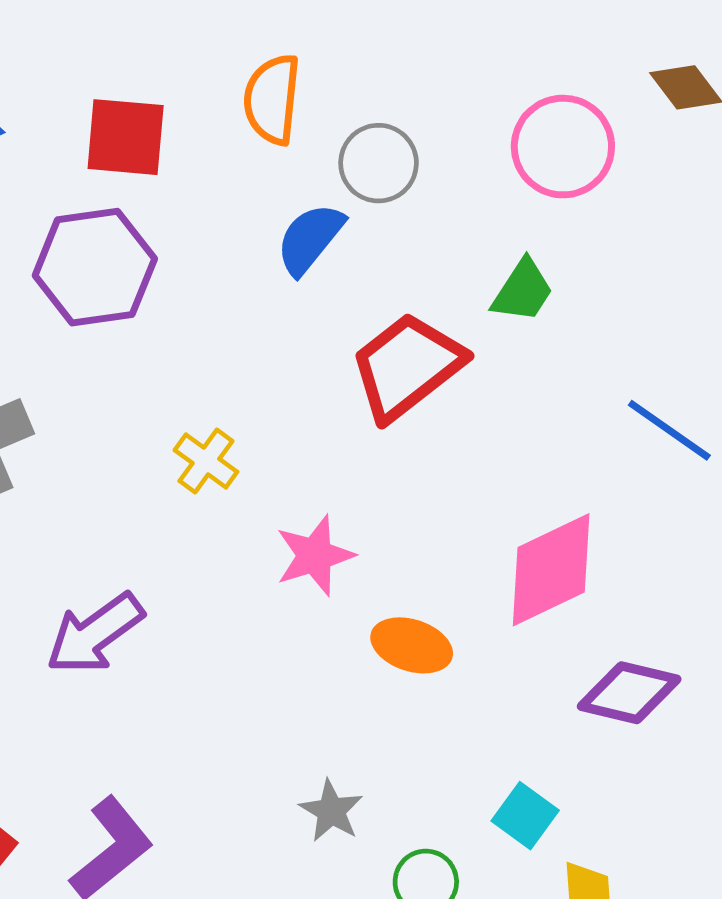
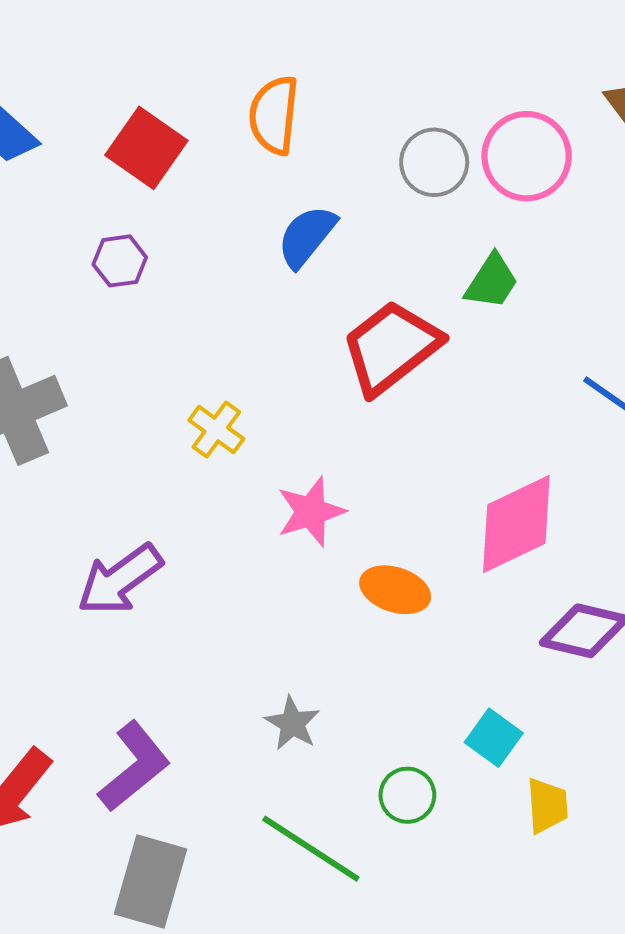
red square: (126, 137) -> (146, 148), turned 30
gray circle: (379, 163) -> (434, 162), moved
purple hexagon: (95, 267) -> (120, 261), size x0.5
gray star: (331, 811) -> (292, 723), moved

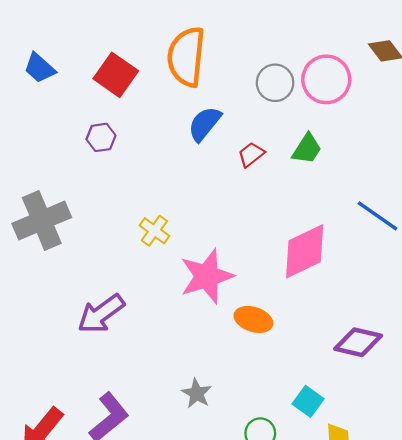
orange semicircle: (274, 115) -> (186, 57), size x1.4
red trapezoid: (391, 347) -> (251, 154), moved, size x0.5
pink star: (311, 512) -> (207, 276), size x1.4
pink diamond: (516, 524) -> (305, 251), moved

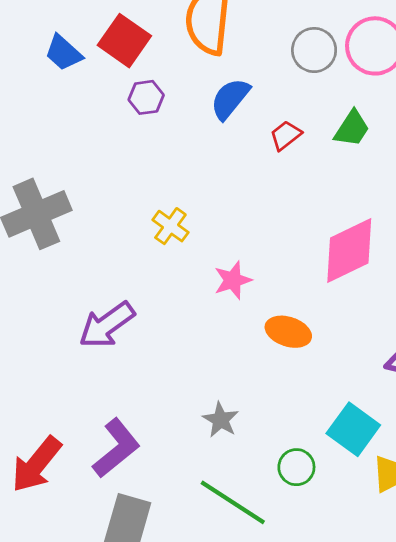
blue trapezoid: (40, 68) -> (63, 53), moved
purple hexagon: (101, 137) -> (146, 97), moved
pink star: (207, 276) -> (233, 280), size x0.6
cyan square: (308, 401) -> (353, 429), size x1.4

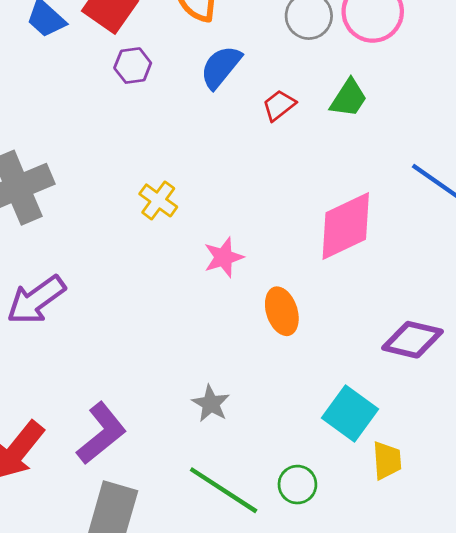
purple arrow: (107, 325) -> (36, 300), moved
orange ellipse: (288, 332) -> (282, 311), turned 54
green circle: (296, 467) -> (297, 485), moved

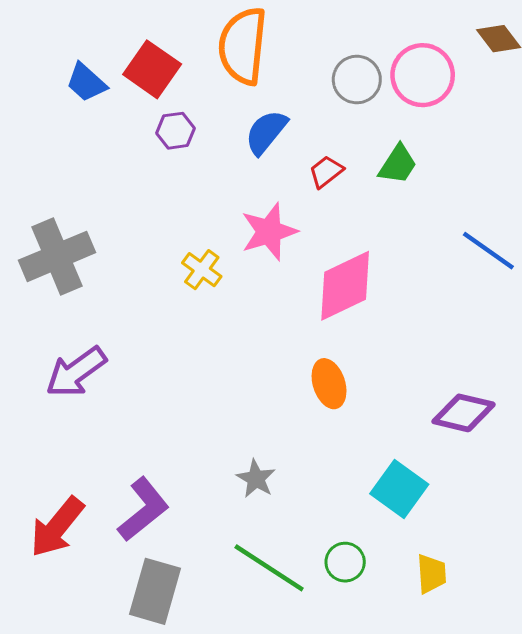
pink diamond: (346, 226) -> (345, 286), moved
pink star: (224, 257) -> (269, 232), moved, size x1.4
yellow trapezoid: (387, 460) -> (431, 574), moved

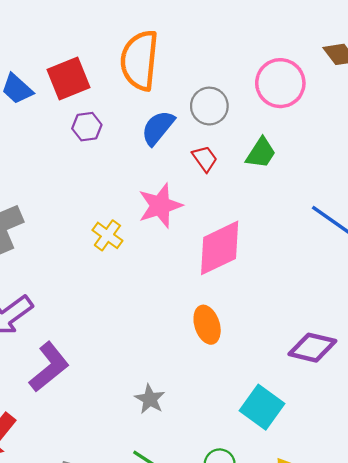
red square: (152, 69) -> (69, 79), turned 33
gray circle: (357, 80) -> (209, 106), moved
red trapezoid: (326, 172) -> (205, 159), turned 92
purple L-shape: (143, 509) -> (49, 367), moved

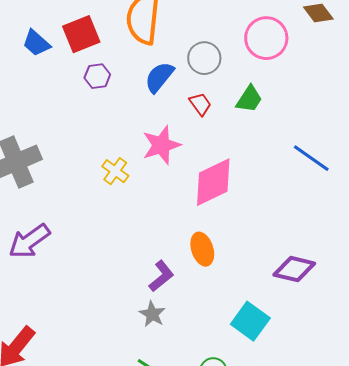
purple L-shape: (49, 367) -> (161, 276), moved, size x0.7

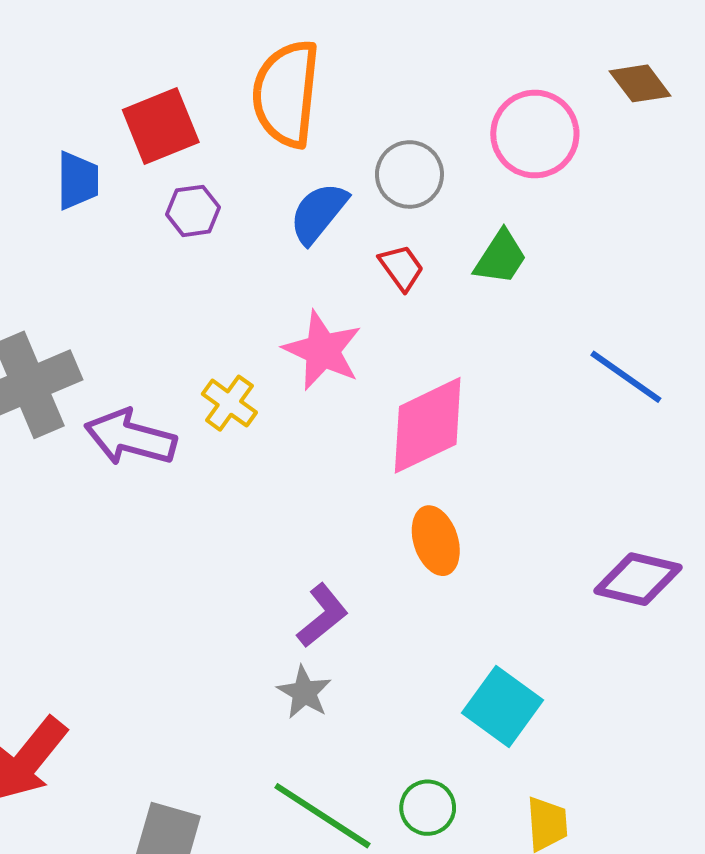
blue trapezoid: (36, 43) -> (78, 181), moved, turned -132
pink star: (161, 145) -> (322, 350), turned -30
purple arrow: (29, 241) -> (130, 437), moved, turned 51
orange ellipse: (202, 249) -> (436, 541), moved
purple diamond: (294, 269) -> (638, 579), moved

